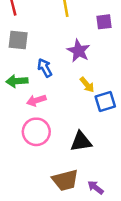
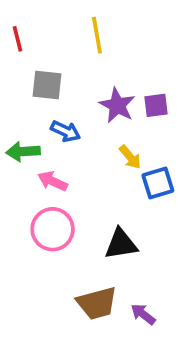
purple square: (104, 22) -> (156, 105), moved
gray square: (18, 40) -> (47, 85), moved
blue arrow: (45, 68) -> (66, 131), turned 144
pink arrow: (36, 100) -> (53, 181), turned 42

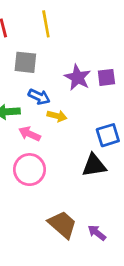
yellow line: (97, 35) -> (46, 24), moved
yellow arrow: (130, 157) -> (57, 116), moved, turned -36
black triangle: (121, 244) -> (94, 165), moved
brown trapezoid: (97, 303) -> (62, 225), turned -124

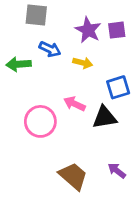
yellow arrow: (57, 116) -> (83, 63), moved
pink arrow: (29, 134) -> (74, 104), moved
purple arrow: (97, 233) -> (117, 171), moved

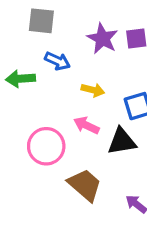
yellow arrow: (83, 63) -> (93, 90), moved
brown trapezoid: (73, 176) -> (85, 185), moved

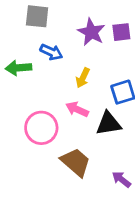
yellow arrow: (93, 90) -> (83, 78), turned 102

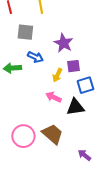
purple square: (121, 32) -> (73, 66), moved
pink circle: (41, 128) -> (23, 136), moved
purple arrow: (121, 179) -> (84, 155), moved

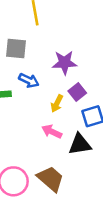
purple star: (63, 43) -> (65, 63), turned -30
purple square: (73, 66) -> (77, 92), turned -32

